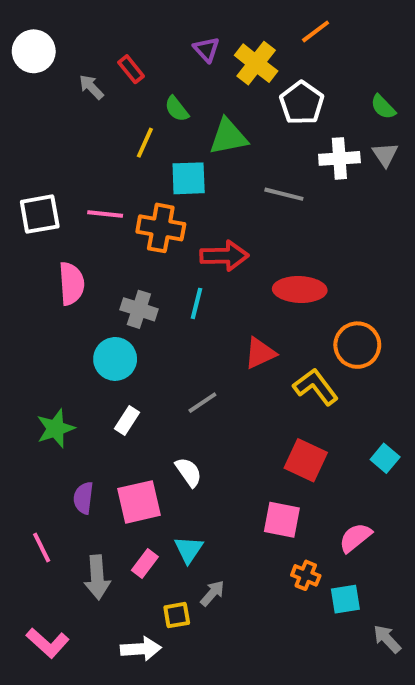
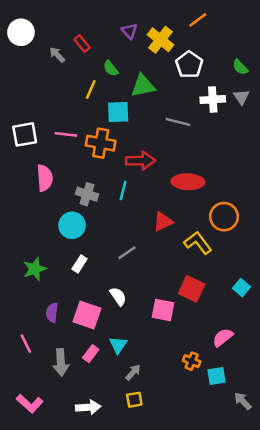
pink square: (139, 502) -> (87, 315), turned 32
pink square: (282, 520) -> (163, 310), moved
yellow square: (177, 615) -> (134, 400), moved

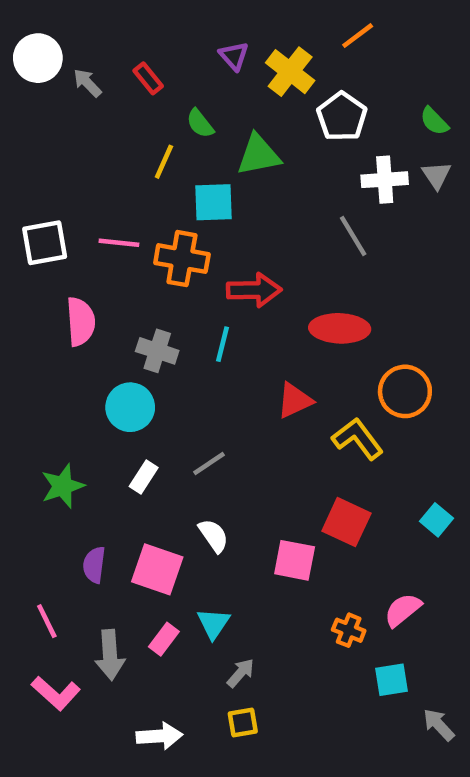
gray arrow: (57, 55) -> (87, 83), moved
gray line: (178, 122) -> (353, 236), moved, turned 45
gray line: (127, 253) -> (209, 464), moved
orange cross: (192, 361) -> (349, 630), moved
pink L-shape: (30, 403) -> (56, 693), moved

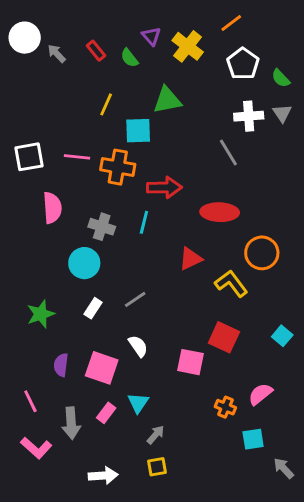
white pentagon: (342, 117) -> (243, 64), moved
green semicircle: (200, 123) -> (129, 58), moved

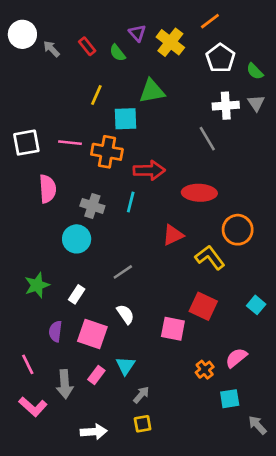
white rectangle: (93, 308) -> (77, 294), moved
orange cross: (225, 407) -> (205, 370), turned 30

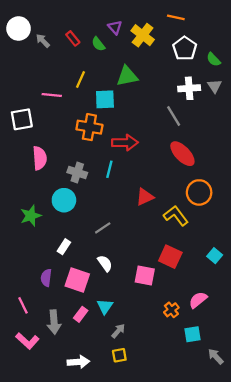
orange line: (210, 21) -> (176, 17), turned 49
pink line: (70, 143) -> (52, 95), moved
red ellipse: (199, 193) -> (182, 154), moved, turned 44
green star: (37, 285) -> (31, 216), moved

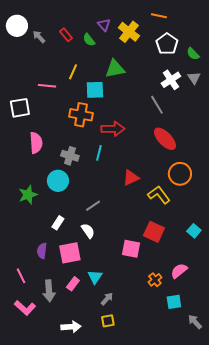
white cross: (189, 88) -> (171, 80), turned -30
white semicircle: (105, 263) -> (88, 231), moved
pink square: (77, 280) -> (70, 253), turned -30

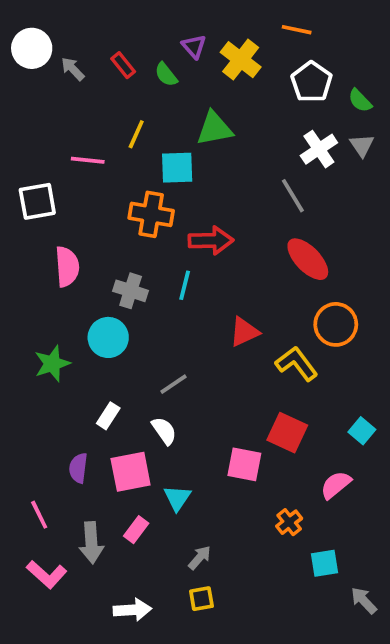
pink semicircle: (179, 271) -> (336, 485), moved
cyan triangle: (95, 277) -> (177, 498), moved

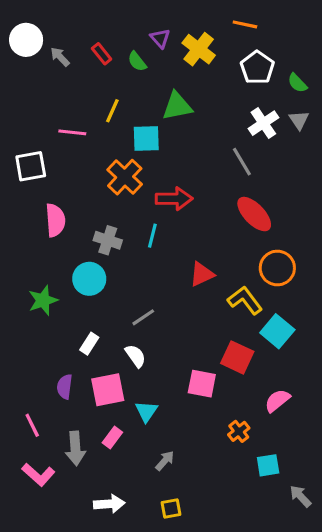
orange cross: (151, 214) -> (125, 177), turned 33
cyan square: (362, 431) -> (277, 331), moved, size x1.5
yellow square: (201, 599) -> (171, 508), moved

